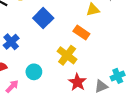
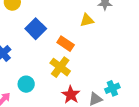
orange rectangle: (81, 33) -> (66, 44), moved

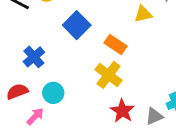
cyan circle: (26, 84) -> (53, 93), moved

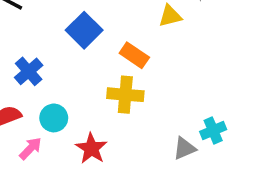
yellow cross: (109, 75) -> (125, 95), turned -32
red star: (122, 111) -> (91, 148), moved

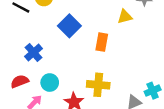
orange rectangle: (134, 55) -> (102, 42), turned 66
yellow cross: (125, 95) -> (98, 85), moved

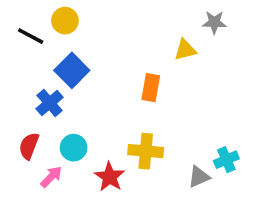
blue square: (69, 26) -> (72, 70), moved
red semicircle: (20, 81) -> (29, 146), turned -48

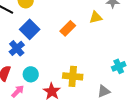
orange rectangle: (151, 88) -> (68, 28), moved, turned 35
cyan cross: (226, 160) -> (119, 66), moved

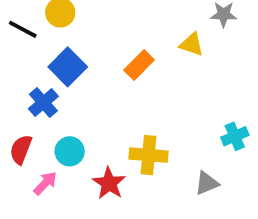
yellow triangle: (96, 17) -> (192, 44), turned 32

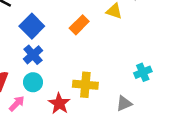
blue cross: (43, 103) -> (33, 55), moved

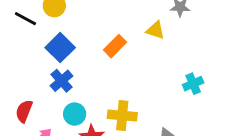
cyan cross: (143, 72) -> (193, 84), moved
cyan circle: (33, 82) -> (75, 114), moved

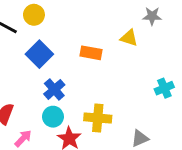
orange rectangle: (115, 46) -> (91, 53), turned 55
blue cross: (62, 81) -> (54, 89), moved

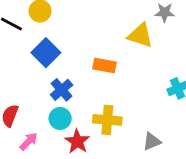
yellow triangle: (129, 38) -> (140, 35), size x1.4
orange rectangle: (91, 53) -> (104, 65), moved

